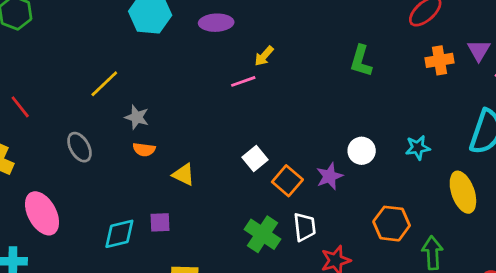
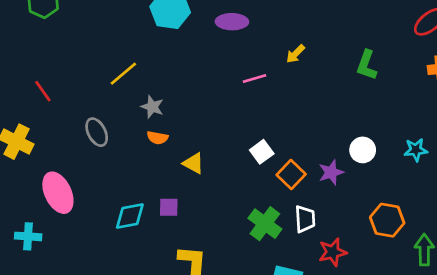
yellow arrow: (264, 56) -> (295, 54), moved

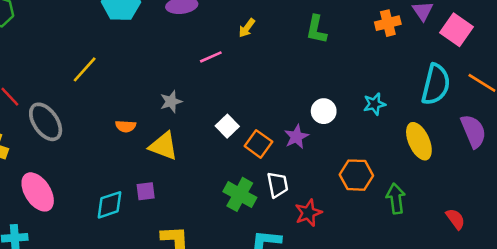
gray star: (152, 107) -> (171, 102), moved, turned -30
gray ellipse: (97, 132) -> (46, 122), moved, size x1.4
yellow triangle: (193, 163) -> (163, 146), size x1.4

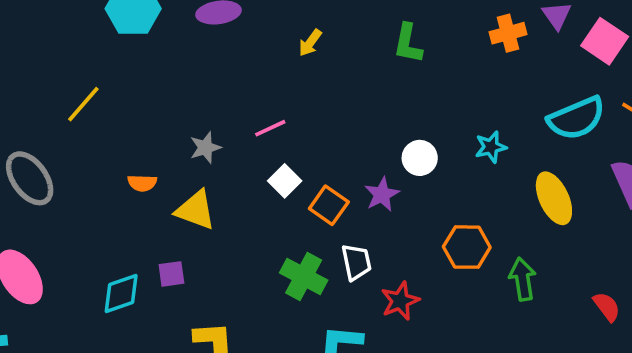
pink line: (211, 57) -> (270, 128), moved
cyan semicircle: (436, 84) -> (576, 118), turned 54

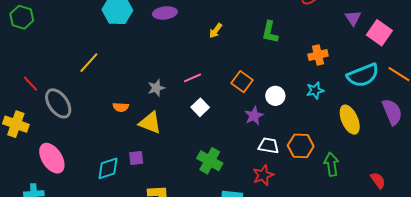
orange cross: (508, 33) -> (318, 55), moved
orange square: (329, 205) -> (242, 82), moved
white trapezoid: (356, 262) -> (269, 146), moved, turned -70

